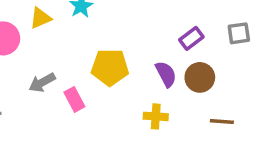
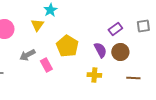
yellow triangle: (40, 18) -> (37, 25), moved, turned -32
yellow pentagon: (110, 67) -> (67, 46), turned 30

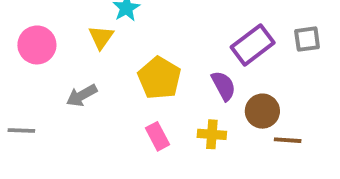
purple rectangle: (115, 29) -> (253, 45), size x1.5
brown circle: (120, 52) -> (262, 111), moved
pink rectangle: (46, 65) -> (157, 136), moved

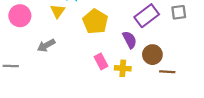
yellow pentagon: (159, 78) -> (95, 21), moved
pink rectangle: (157, 136) -> (101, 61), moved

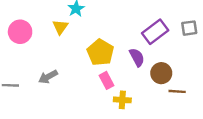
yellow pentagon: (95, 21) -> (100, 52), moved
gray arrow: (46, 45) -> (48, 77), moved
yellow cross: (123, 68) -> (122, 100), moved

